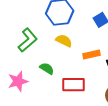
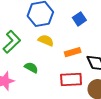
red rectangle: (74, 85) -> (71, 80), moved

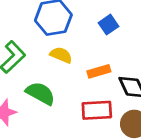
green semicircle: (31, 68) -> (40, 93), size x1.5

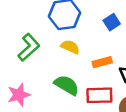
green semicircle: (40, 93) -> (67, 85), moved

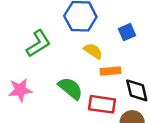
yellow semicircle: (70, 47) -> (93, 51), moved

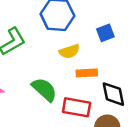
yellow semicircle: (93, 51) -> (69, 51), turned 126

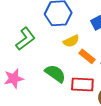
orange rectangle: (87, 73) -> (87, 56), turned 49

